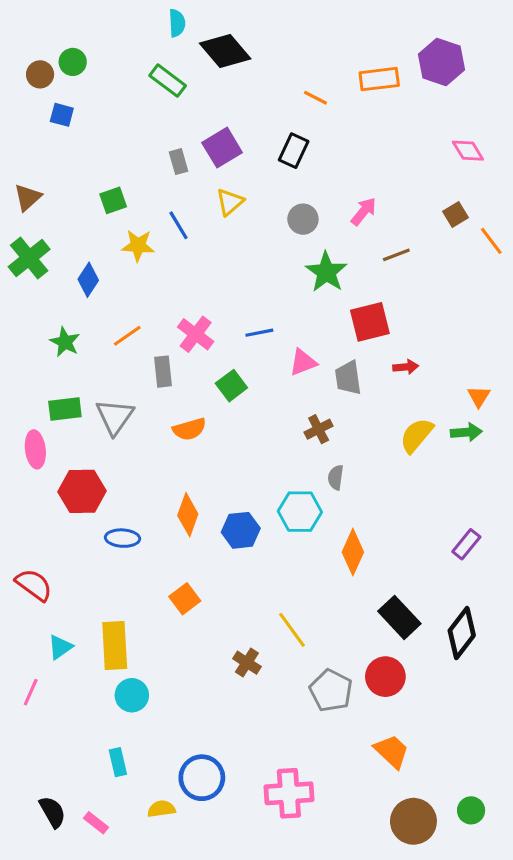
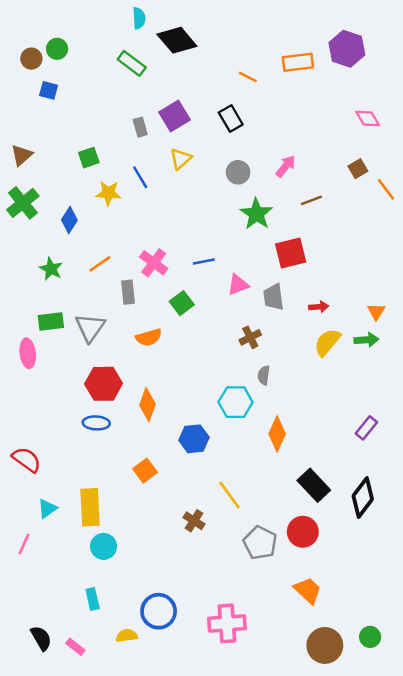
black rectangle: (294, 151) -> (231, 118), turned -55
red arrow: (406, 367) -> (319, 307), moved
red hexagon: (82, 491) -> (104, 384), moved
blue hexagon: (241, 530) -> (194, 439), moved

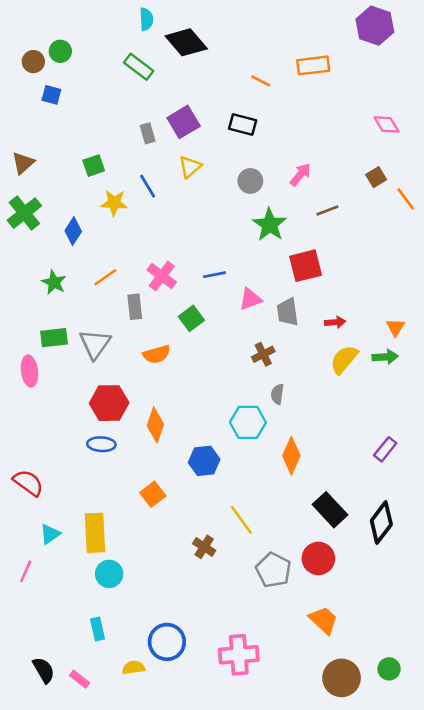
purple hexagon: (347, 49) -> (375, 26), moved
black rectangle: (231, 118) -> (243, 124), turned -45

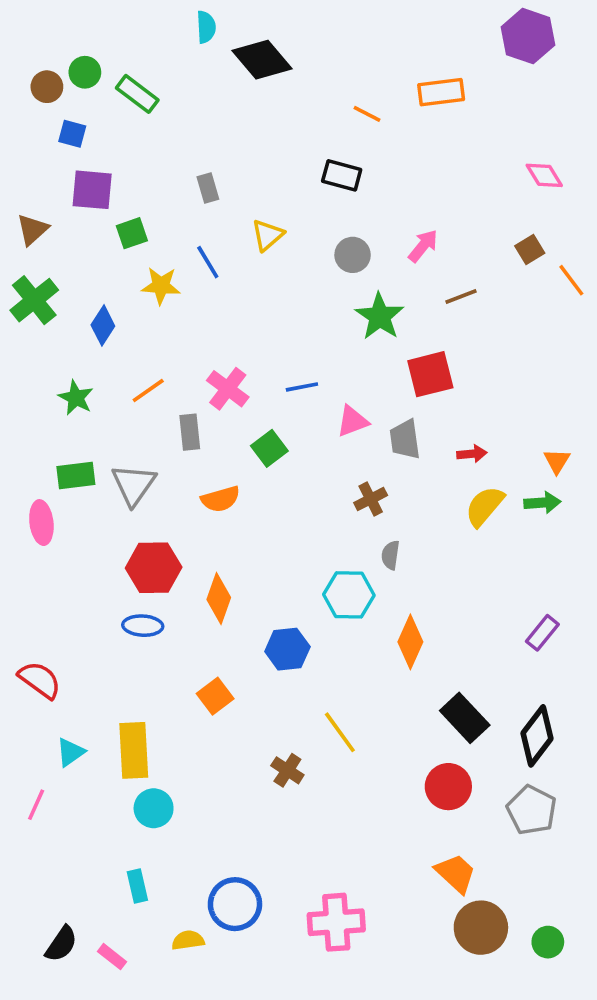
green rectangle: (139, 67) -> (137, 94), moved
purple square: (184, 122) -> (92, 190), moved, turned 36
gray pentagon: (273, 570) -> (532, 810), moved
black semicircle: (44, 670) -> (61, 944), turned 64
brown circle: (342, 678) -> (481, 928), moved

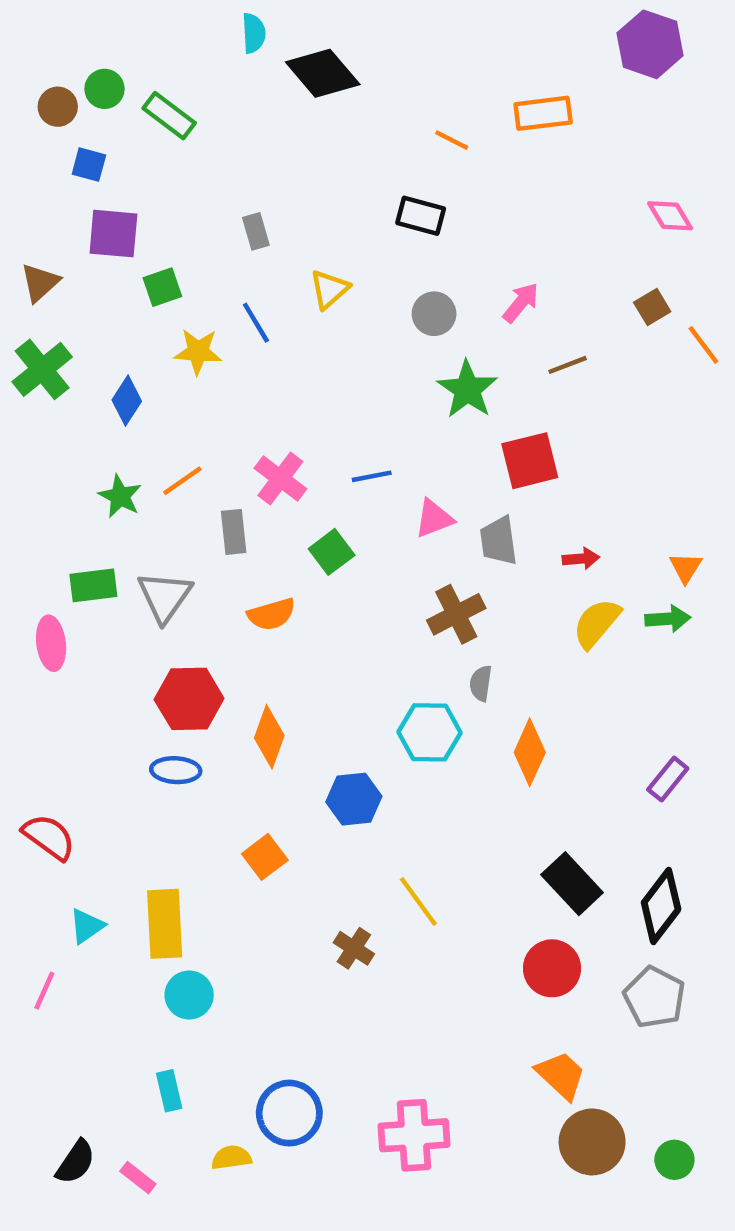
green star: (76, 398) -> (120, 496), moved
brown cross: (371, 499) -> (456, 614), size x1.4
orange diamond: (410, 642) -> (530, 752), moved

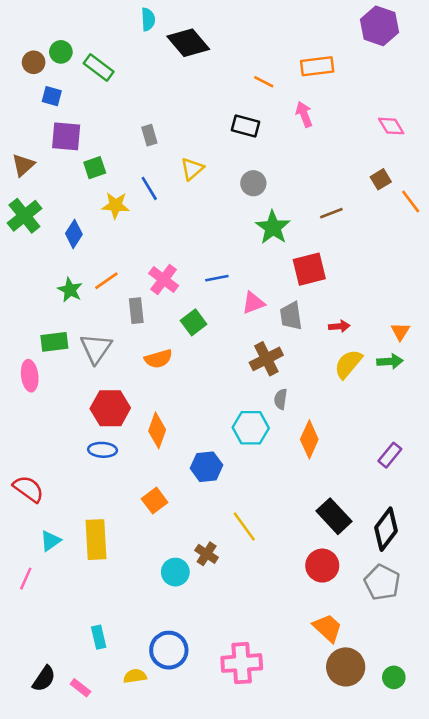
pink arrow: (521, 303) -> (304, 114), moved, turned -60
cyan circle: (189, 995) -> (175, 572), moved

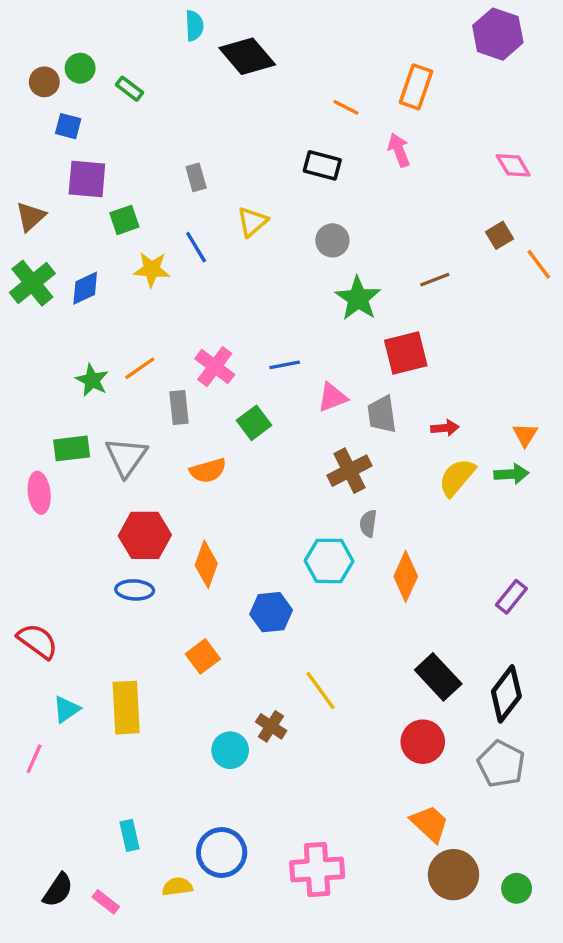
orange rectangle: (317, 66) -> (416, 87), turned -64
green rectangle: (99, 68) -> (130, 89), size x0.7
blue diamond: (74, 234) -> (85, 288), moved, turned 32

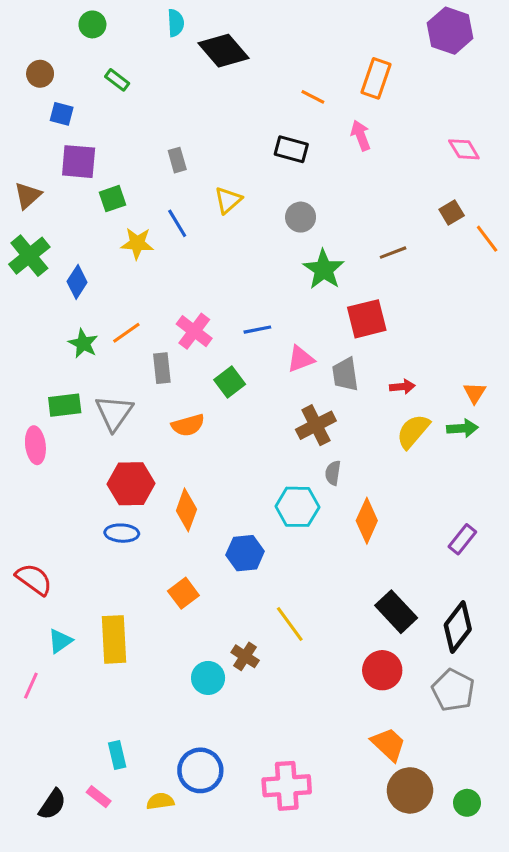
green circle: (80, 68) -> (92, 24), moved
blue diamond: (85, 288) -> (77, 282), moved, turned -32
pink rectangle: (106, 902) -> (99, 797), moved

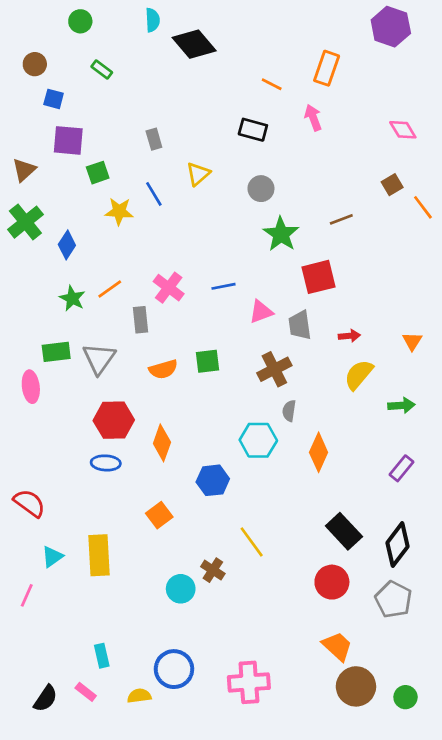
green square: (230, 382) -> (207, 361), moved, turned 30
green arrow: (462, 428) -> (401, 405), moved

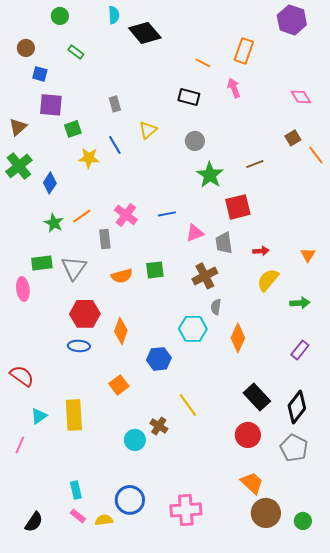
pink rectangle: (86, 692) -> (78, 516), moved

